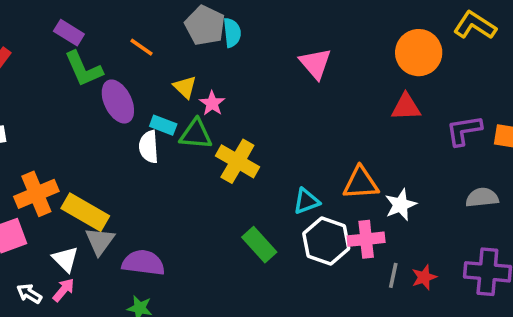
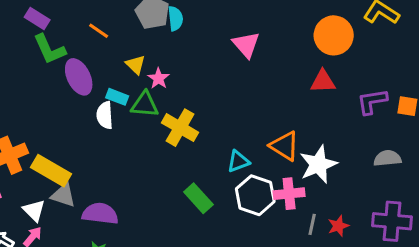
orange triangle: (361, 183) -> (284, 146), turned 36
white star: (401, 205) -> (318, 164), size x1.4
gray triangle: (100, 241) -> (63, 195), turned -48

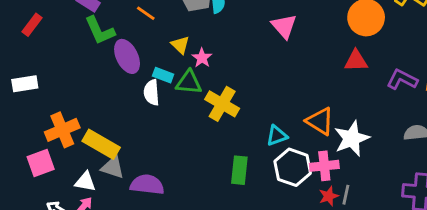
purple L-shape: (372, 101) -> (402, 79), turned 36
green rectangle: (198, 198) -> (239, 170), turned 48
white triangle: (34, 211) -> (85, 182), turned -35
red star: (338, 226) -> (329, 196), moved

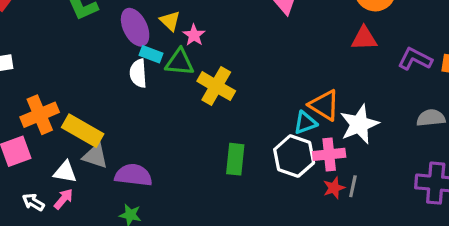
purple ellipse: (127, 56) -> (135, 27), moved
cyan triangle: (277, 136) -> (305, 123), moved

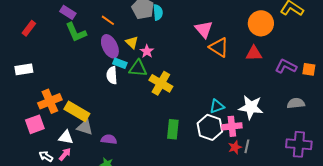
orange triangle: (324, 105) -> (219, 47), moved
white star: (359, 124) -> (251, 107), turned 30
purple semicircle: (133, 175) -> (109, 139), size x0.7

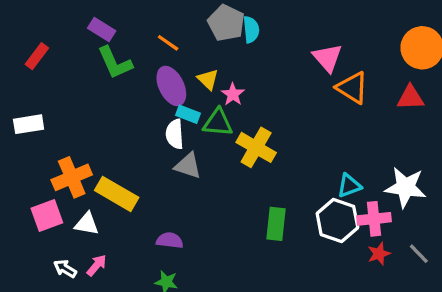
gray triangle: (85, 127) -> (188, 166), moved
white triangle: (66, 137) -> (87, 224), moved
gray line: (247, 146) -> (419, 254), moved, turned -56

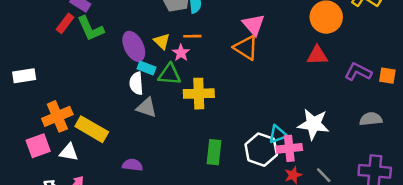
orange line: (168, 43) -> (192, 36), moved, turned -36
red rectangle: (37, 56) -> (65, 23), moved
orange triangle: (352, 88) -> (246, 48), moved
yellow cross: (256, 147) -> (199, 94), turned -32
cyan triangle: (349, 186) -> (278, 134), moved

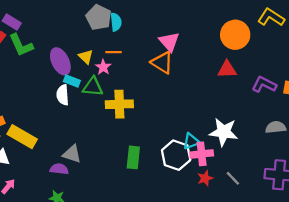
gray triangle: (147, 108) -> (72, 154), moved

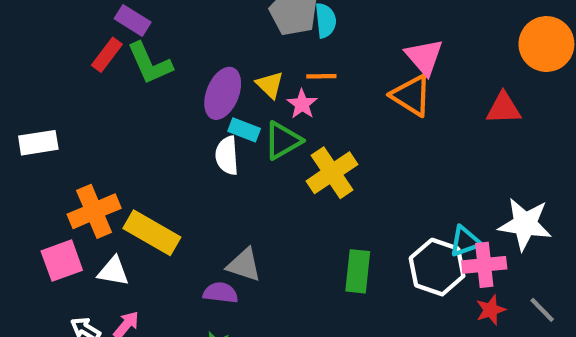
purple ellipse: (60, 61) -> (223, 93), turned 48
red triangle: (227, 69) -> (504, 108), moved
green triangle: (93, 87) -> (283, 141), turned -35
yellow cross: (119, 104) -> (332, 173), turned -32

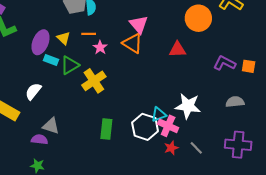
pink star: (302, 104) -> (100, 47), moved
white semicircle: (227, 156) -> (33, 91), moved, turned 42
pink cross: (484, 265) -> (168, 126), turned 30

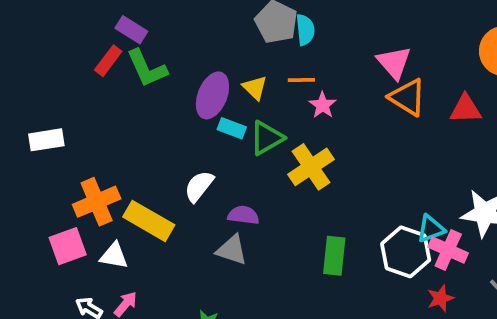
orange triangle: (133, 43) -> (408, 97), moved
purple semicircle: (39, 139) -> (243, 215), moved
red star: (171, 148) -> (440, 298), moved

